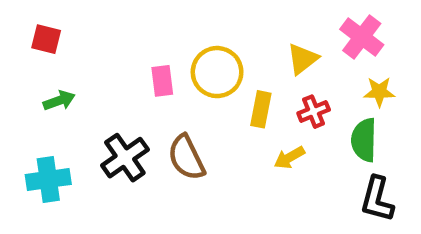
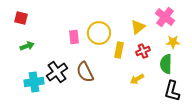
yellow arrow: (289, 158) -> (137, 79), moved
cyan cross: (48, 179) -> (34, 82), moved

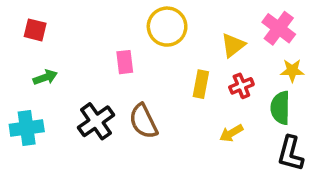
yellow circle: (99, 33) -> (167, 27), moved
cyan cross: (34, 82) -> (27, 128), moved

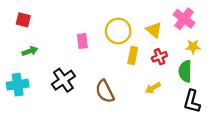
yellow circle: (167, 27) -> (118, 31), moved
yellow triangle: (233, 45) -> (154, 30), turned -42
brown semicircle: (143, 121) -> (105, 91), moved

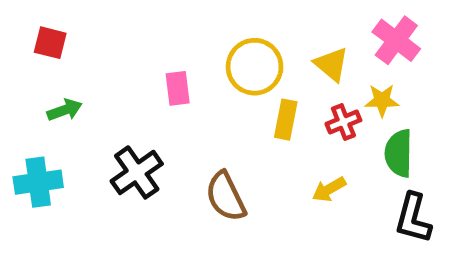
yellow star: (193, 47) -> (382, 100), moved

